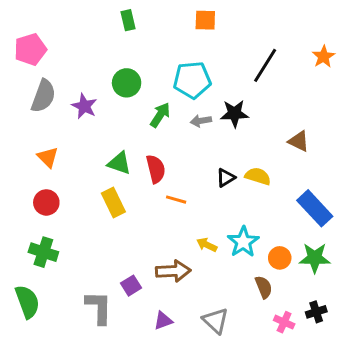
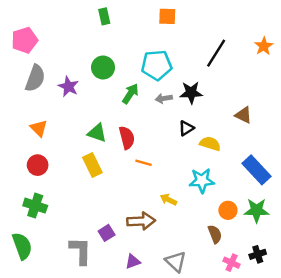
black triangle: (226, 178) -> (186, 128), moved
cyan star: (243, 242) -> (202, 181), moved, turned 30

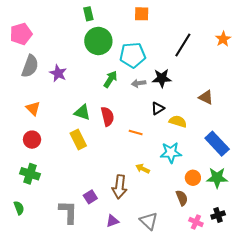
green circle: (103, 68) -> (98, 41), moved, size x1.4
orange line: (143, 163) -> (136, 133), moved
brown arrow: (141, 221) -> (120, 187), turned 100
green semicircle: (22, 246) -> (19, 208), size x0.6

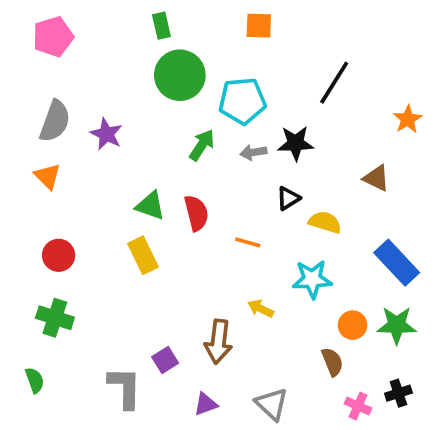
pink pentagon: (21, 34) -> (53, 37), moved
orange star: (223, 39) -> (408, 119), moved
orange triangle: (33, 108) -> (48, 176), moved

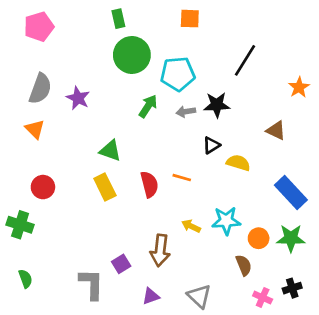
red semicircle: (196, 213) -> (149, 184), moved
cyan star: (312, 279) -> (226, 221), moved
green cross: (55, 318) -> (20, 225), moved

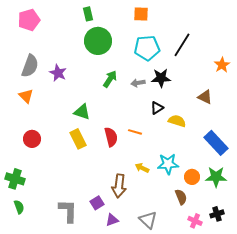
cyan pentagon: (178, 74) -> (147, 48), moved
green cross: (20, 225) -> (15, 179), moved
purple square: (121, 264) -> (97, 203), moved

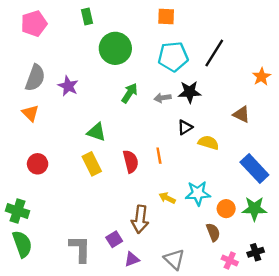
green rectangle: (88, 14) -> (87, 16), moved
orange line: (135, 132) -> (159, 156), turned 64
green semicircle: (19, 207) -> (22, 244), size x1.6

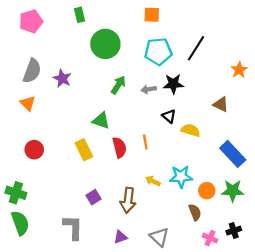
black triangle: (185, 127) -> (169, 116), turned -48
green triangle: (96, 132) -> (101, 121), moved
purple square: (114, 239) -> (94, 197), moved

